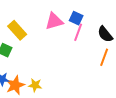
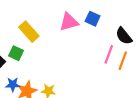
pink line: (78, 32) -> (109, 54), moved

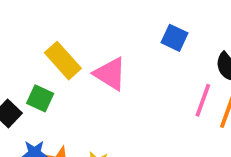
pink triangle: (69, 22) -> (110, 74), moved, turned 48

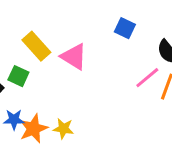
pink line: (203, 100) -> (147, 78), turned 30

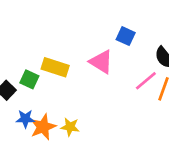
yellow rectangle: (36, 46) -> (55, 67), moved, turned -30
pink triangle: (74, 57) -> (101, 62), moved

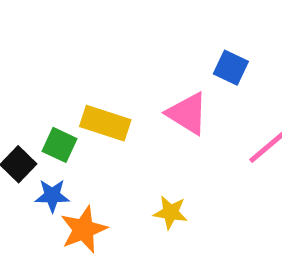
blue star: (25, 119) -> (52, 196), moved
yellow star: (70, 127) -> (171, 213), moved

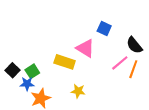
yellow rectangle: (105, 123) -> (65, 62), moved
green square: (59, 145) -> (32, 71), moved, turned 32

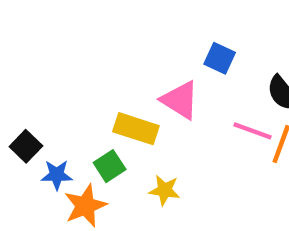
pink line: (120, 63) -> (253, 131), turned 60
green square: (32, 71) -> (110, 166), moved

